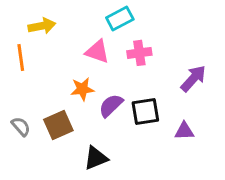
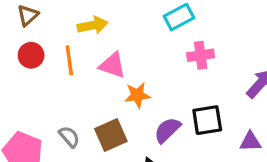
pink triangle: (97, 51) -> (112, 65), moved
purple semicircle: (111, 106) -> (167, 130), moved

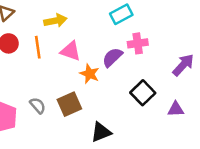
orange star: (137, 95) -> (90, 74), turned 30
black square: (207, 120) -> (143, 93), turned -35
purple semicircle: (167, 130) -> (112, 57), moved

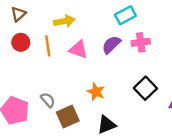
purple semicircle: (112, 57) -> (111, 45), moved
orange star: (90, 74) -> (96, 92), moved
brown square: (69, 104) -> (68, 116), moved

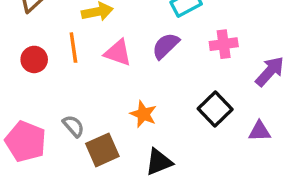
red circle: (21, 42) -> (34, 59), moved
pink cross: (141, 42) -> (224, 44), moved

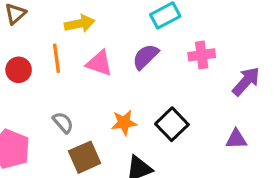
black square: (215, 109) -> (172, 124), moved
orange star: (143, 114) -> (124, 123), turned -30
gray semicircle: (73, 126) -> (63, 123), moved

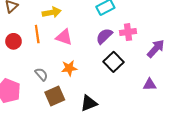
purple semicircle: (146, 57) -> (104, 36), moved
orange star: (124, 123) -> (69, 68), moved
black square: (172, 124) -> (114, 62), moved

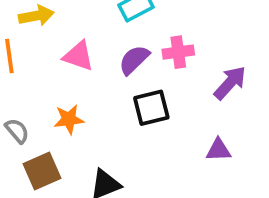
pink triangle: (64, 37) -> (78, 56), moved
black square: (114, 62) -> (151, 108), turned 30

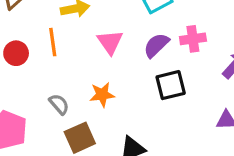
pink triangle: (78, 56) -> (110, 42), turned 36

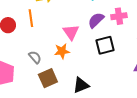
pink triangle: (110, 42) -> (71, 32), moved

